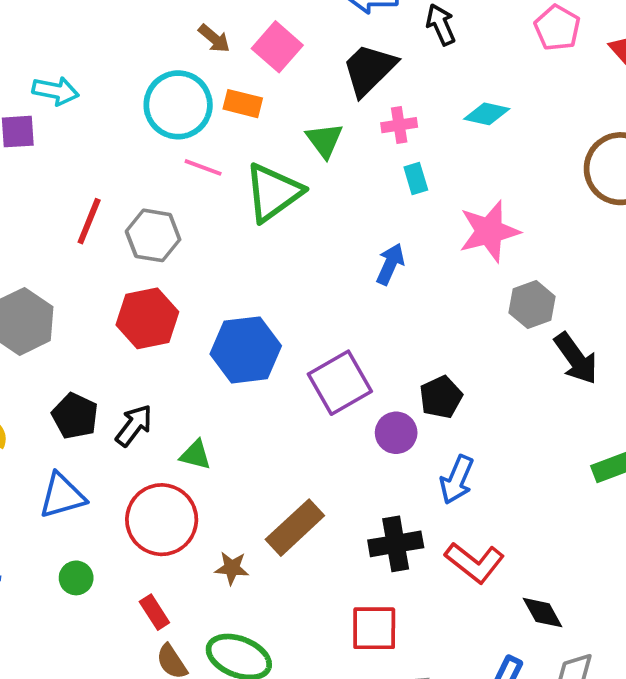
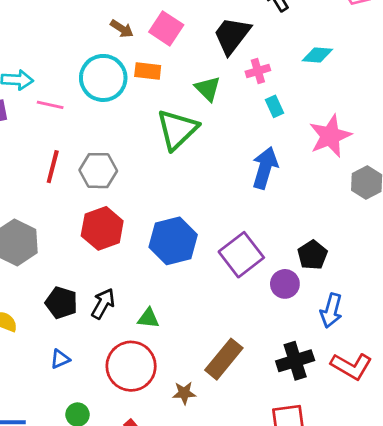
pink line: (203, 167) -> (50, 105), moved
blue arrow: (390, 264) -> (265, 168), size x1.4
blue triangle: (62, 496) -> (60, 359), size x0.6

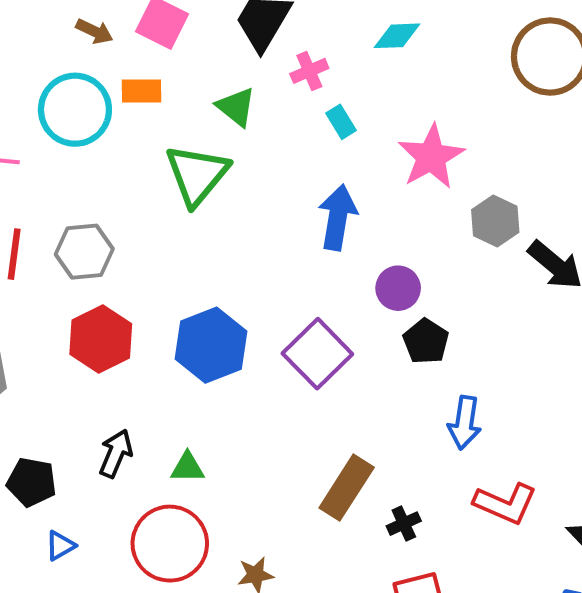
purple circle: (285, 284) -> (398, 288), moved
black pentagon: (61, 303) -> (32, 482), moved
brown rectangle: (224, 359) -> (347, 488), moved
black cross: (295, 361) -> (404, 524), moved, size x0.6

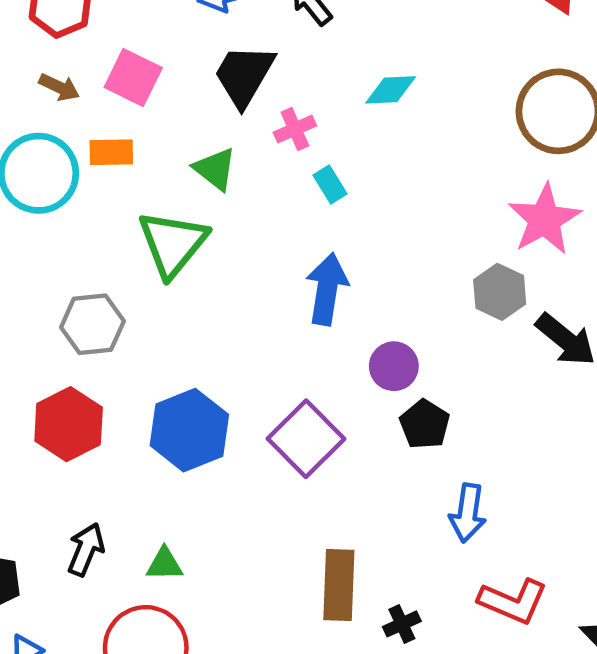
pink star: (431, 157) -> (544, 219), moved
gray hexagon: (84, 252) -> (92, 324), moved
brown rectangle: (347, 488) -> (339, 585), turned -30

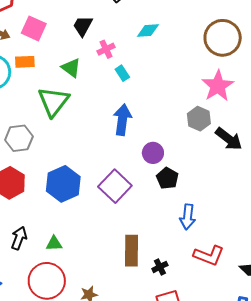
black trapezoid: (244, 75) -> (83, 26), size x0.7

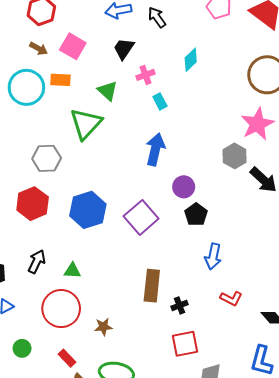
cyan diamond: (148, 31) -> (191, 60), turned -45
red L-shape: (209, 255) -> (231, 298), size x0.7

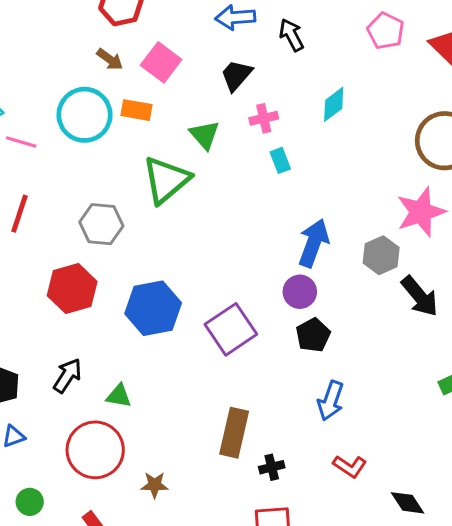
blue arrow: (155, 149) -> (314, 243), moved

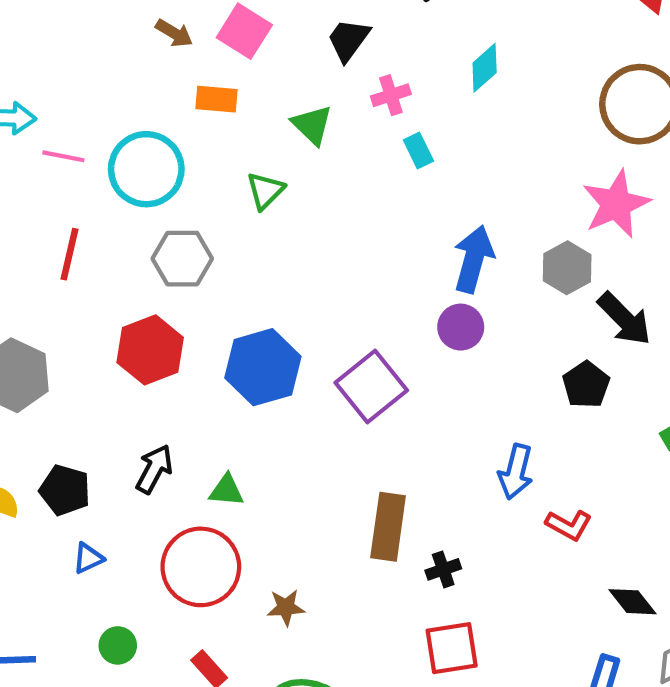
cyan circle: (85, 115) -> (146, 169), moved
green triangle: (166, 180) -> (265, 191), size x0.6
black pentagon: (313, 335) -> (586, 385), moved
red L-shape: (350, 466) -> (569, 525), moved

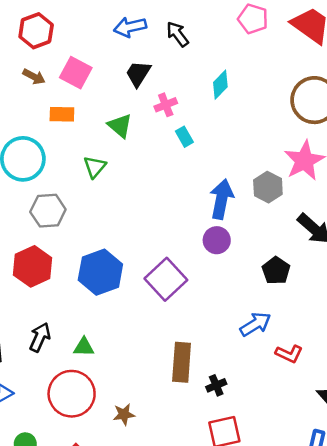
gray hexagon: (567, 268) -> (268, 187), moved
black pentagon: (586, 385) -> (276, 271), moved
blue arrow: (516, 472) -> (255, 324), turned -132

